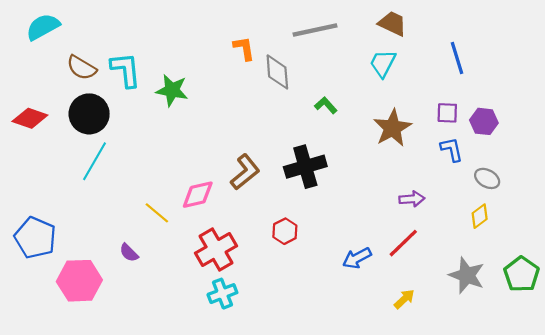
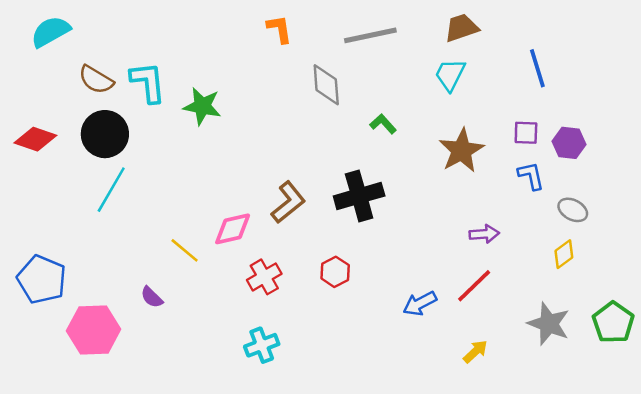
brown trapezoid: (392, 24) -> (461, 28), turned -44
orange L-shape: (244, 48) -> (279, 29), moved
red cross: (216, 249) -> (264, 277), moved, size x0.7

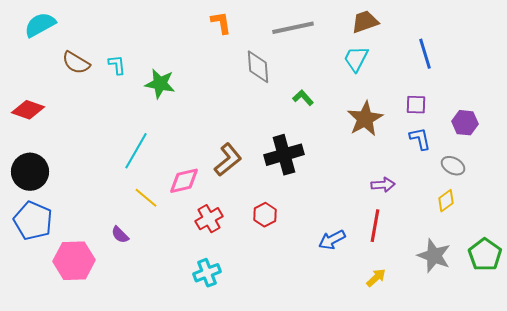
cyan L-shape: (148, 82) -> (117, 65), size x0.6
black circle: (105, 134) -> (30, 172), moved
purple hexagon: (569, 143) -> (465, 123), moved
cyan line: (111, 190) -> (136, 151), moved
red line: (474, 286) -> (375, 226), turned -36

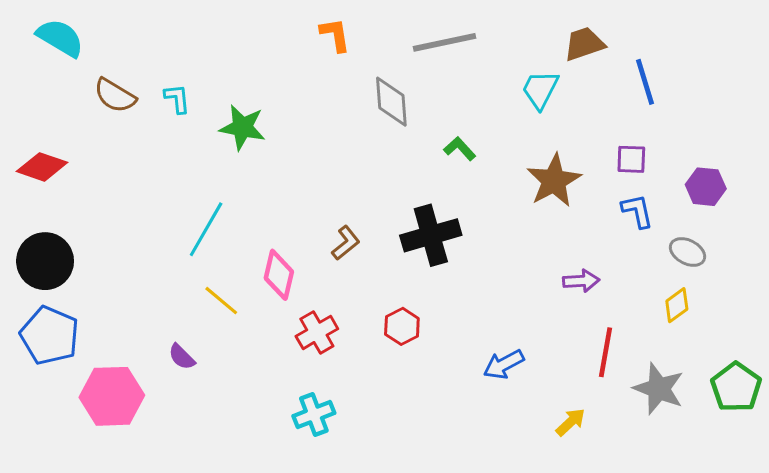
brown trapezoid: (365, 22) -> (584, 44), moved
cyan semicircle: (40, 25) -> (60, 38), turned 60
brown L-shape: (228, 160) -> (346, 243), size x0.7
pink diamond: (184, 181) -> (279, 275), turned -64
red line: (375, 226) -> (605, 352), moved

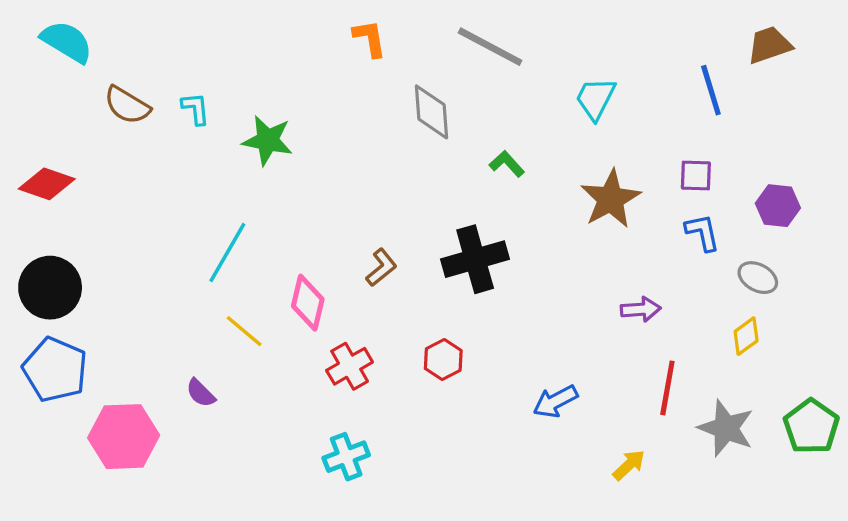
gray line: (444, 42) -> (490, 47), turned 40
brown trapezoid: (584, 44) -> (769, 45), moved

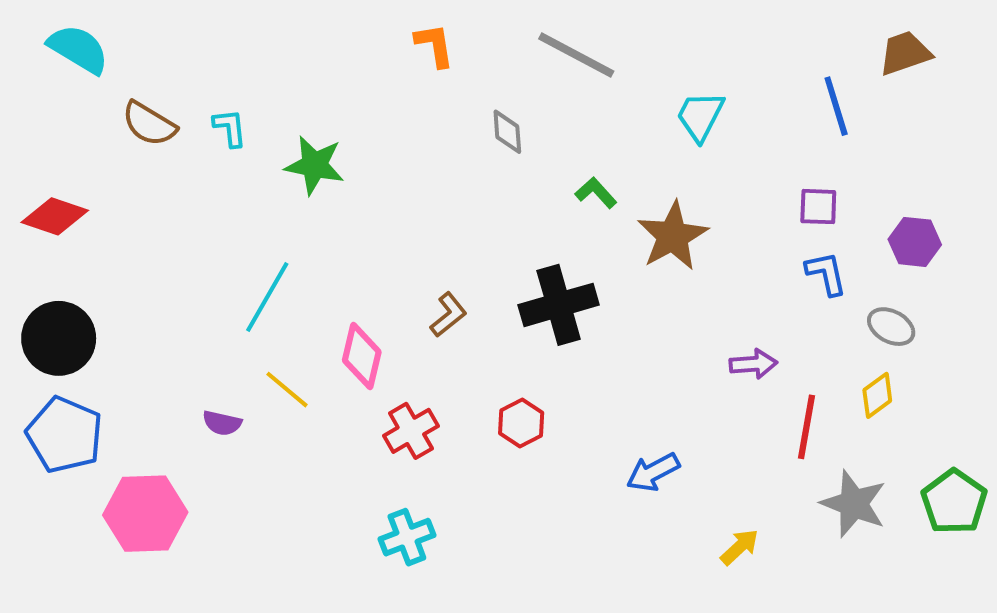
gray diamond: (432, 112) -> (507, 132), size x0.7
brown star: (611, 199) -> (673, 236), moved
red line: (667, 388) -> (806, 427), moved
purple semicircle: (201, 393) -> (222, 423), moved, turned -32

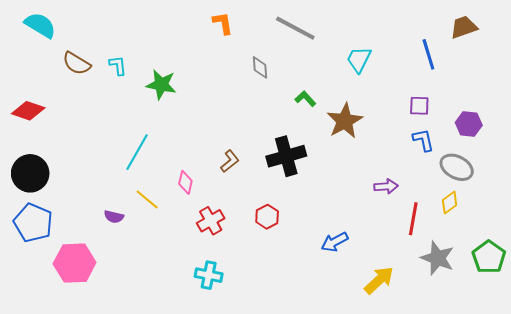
gray ellipse: (891, 327) -> (457, 167), size x1.4
pink diamond: (362, 356) -> (185, 182), size x0.7
cyan cross: (407, 537) -> (209, 275), turned 32
yellow arrow: (740, 547) -> (379, 280), size x1.5

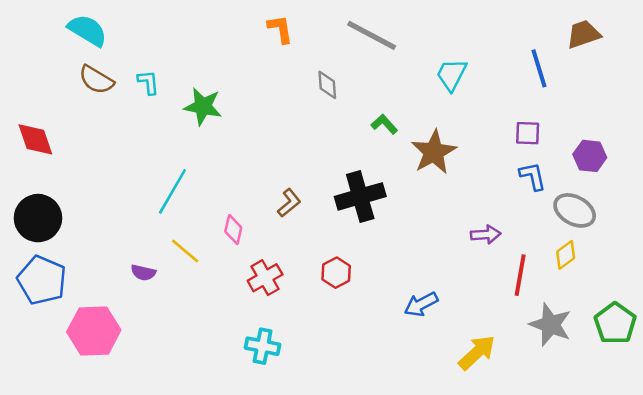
cyan semicircle: (40, 25) -> (87, 30), moved
red diamond: (28, 111) -> (35, 139), turned 52

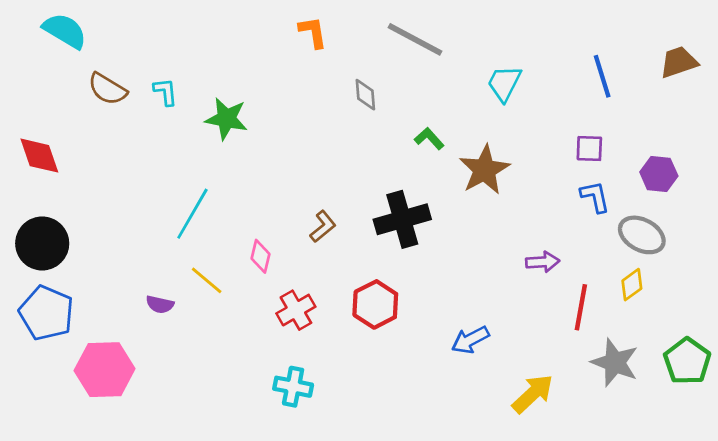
cyan semicircle: (87, 30) -> (65, 31), moved
brown trapezoid: (583, 34) -> (679, 62), moved
red hexagon: (336, 273) -> (375, 304), size x1.4

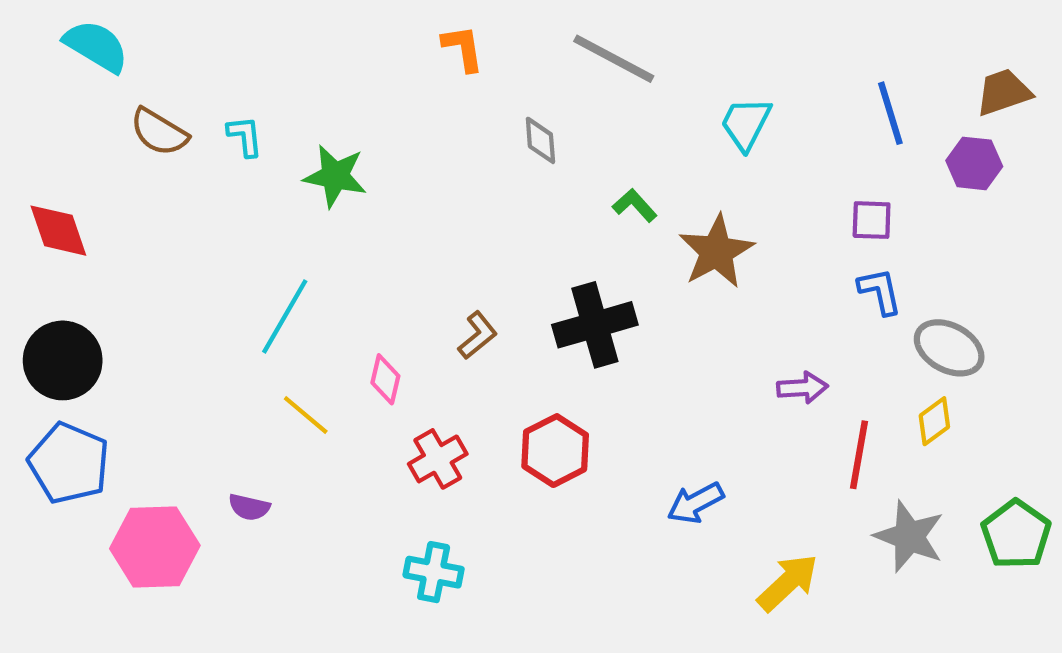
purple hexagon: (659, 174) -> (974, 163), moved
purple semicircle: (160, 304) -> (249, 507), moved

